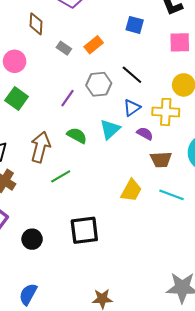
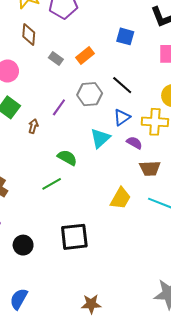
green semicircle: (77, 136) -> (67, 158), moved
brown arrow: (40, 147) -> (33, 126), moved, size x0.5

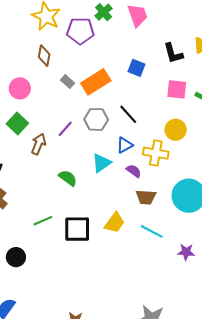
orange rectangle: (85, 56) -> (96, 82), size x1.6
brown arrow: (33, 126) -> (39, 144), size x1.5
green line: (52, 184) -> (43, 221), moved
black square: (74, 237) -> (77, 229), moved

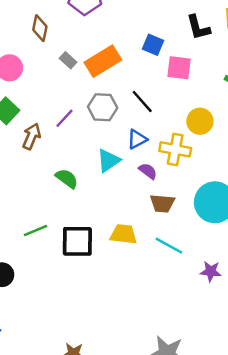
pink square: (177, 89) -> (179, 68), moved
yellow trapezoid: (115, 223) -> (123, 234), turned -120

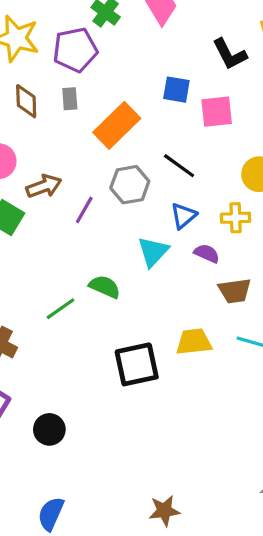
gray rectangle: (68, 60) -> (70, 99), moved, turned 56
brown arrow: (32, 136) -> (44, 186), moved, turned 60
yellow cross: (175, 149) -> (236, 218), size x0.7
green line: (36, 231) -> (60, 309), moved

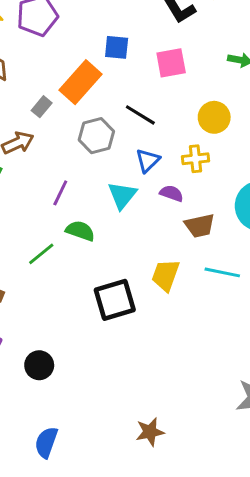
blue square: (176, 90) -> (117, 47), moved
gray rectangle: (70, 99) -> (42, 107), moved, turned 48
purple line: (84, 210) -> (60, 193), moved
yellow trapezoid: (194, 342) -> (166, 275), turned -60

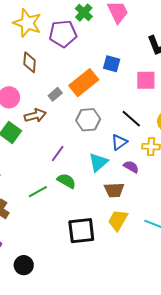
black line: (140, 115) -> (131, 119), moved
brown trapezoid: (200, 226) -> (114, 190), moved

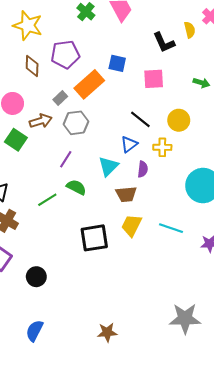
purple pentagon: (63, 34) -> (65, 54), moved
gray hexagon: (88, 120) -> (76, 123), moved
purple semicircle: (131, 167) -> (143, 169), turned 70

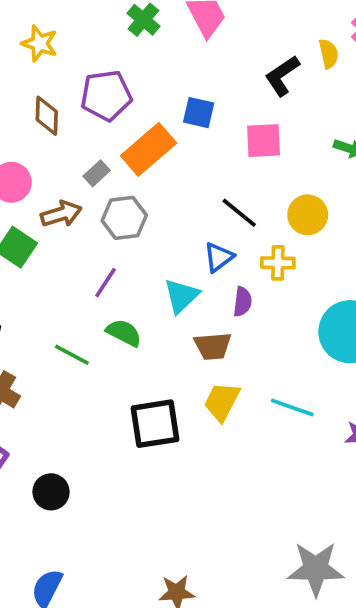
yellow star: (28, 26) -> (40, 43), size x0.7
black L-shape: (164, 42) -> (282, 76), turned 80
green line: (47, 200) -> (72, 355), turned 60

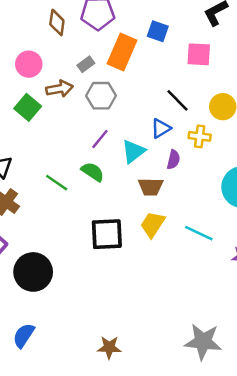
orange rectangle: (149, 149) -> (122, 52), turned -32
purple line: (105, 283) -> (100, 139), moved
black circle: (51, 492) -> (33, 272), size x1.6

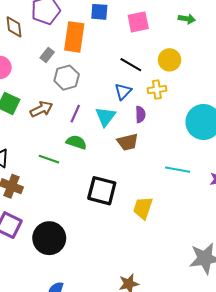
brown arrow: (60, 89) -> (41, 109), moved
yellow trapezoid: (153, 224) -> (143, 208), moved
black square: (107, 234) -> (102, 191), turned 32

